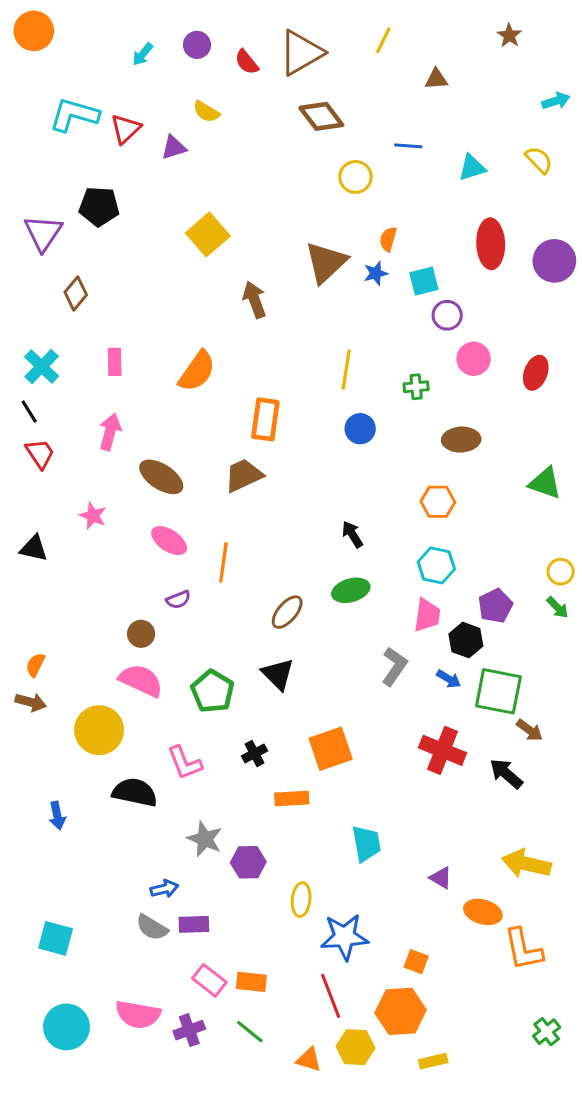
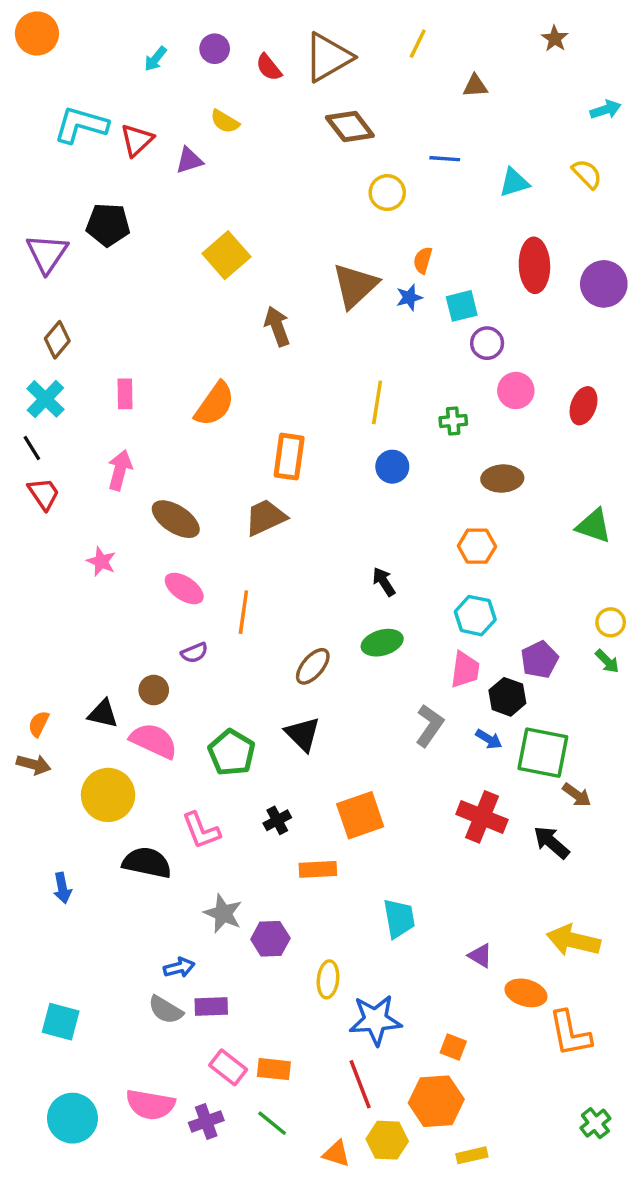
brown diamond: (76, 293) -> (57, 340), moved
black triangle: (34, 548) -> (103, 714), moved

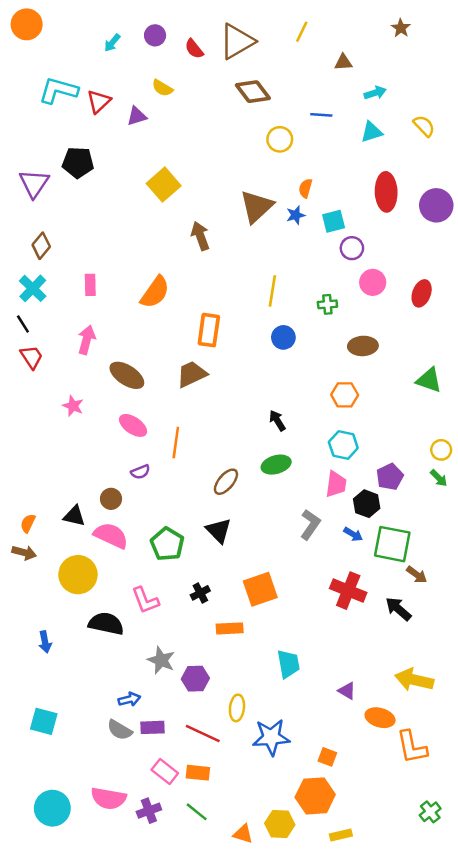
cyan arrow: (606, 110) -> (375, 93), moved
cyan square: (61, 1022) -> (44, 721), moved
red line: (360, 1084) -> (203, 734), moved, turned -44

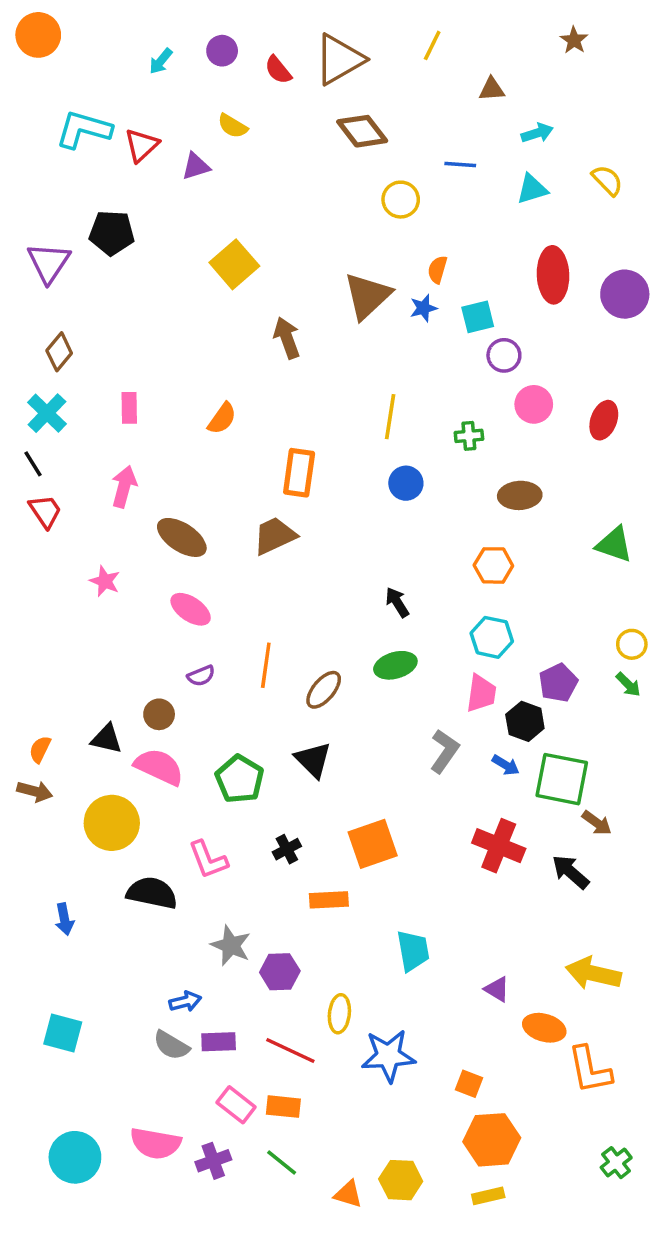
orange semicircle: (155, 292) -> (222, 418), size x0.7
orange line: (176, 443) -> (266, 665), moved
orange hexagon: (315, 796) -> (492, 1140), moved

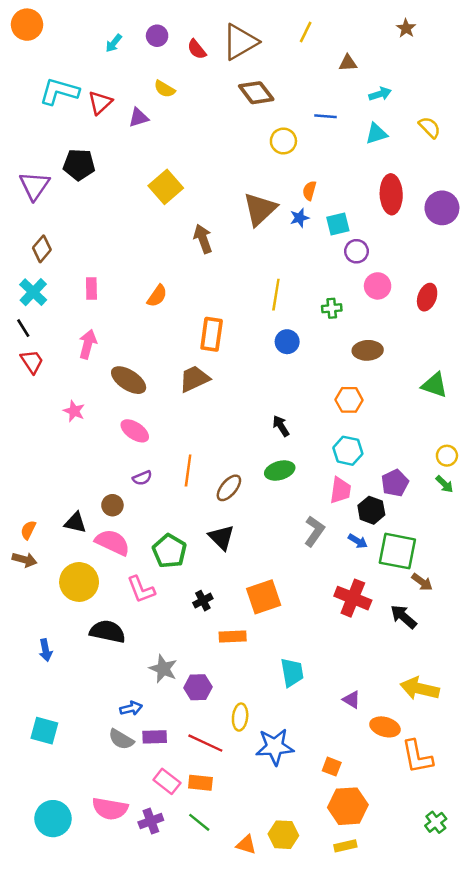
pink L-shape: (208, 860) -> (141, 589), moved

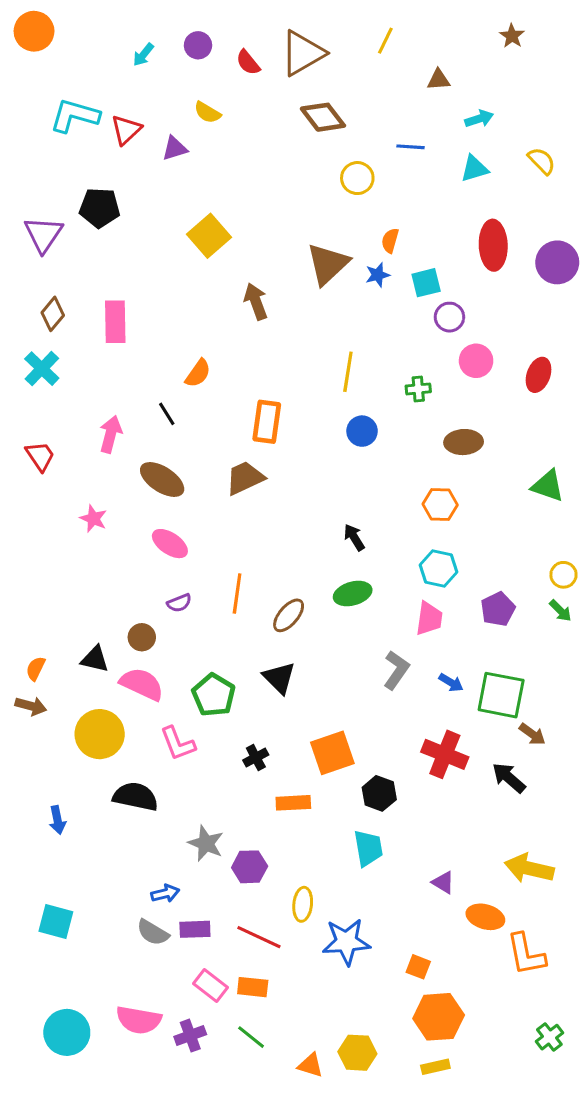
pink rectangle: (91, 288) -> (115, 322), moved, size x1.5
black line: (23, 328) -> (167, 414), moved
black hexagon: (371, 510) -> (379, 793), moved

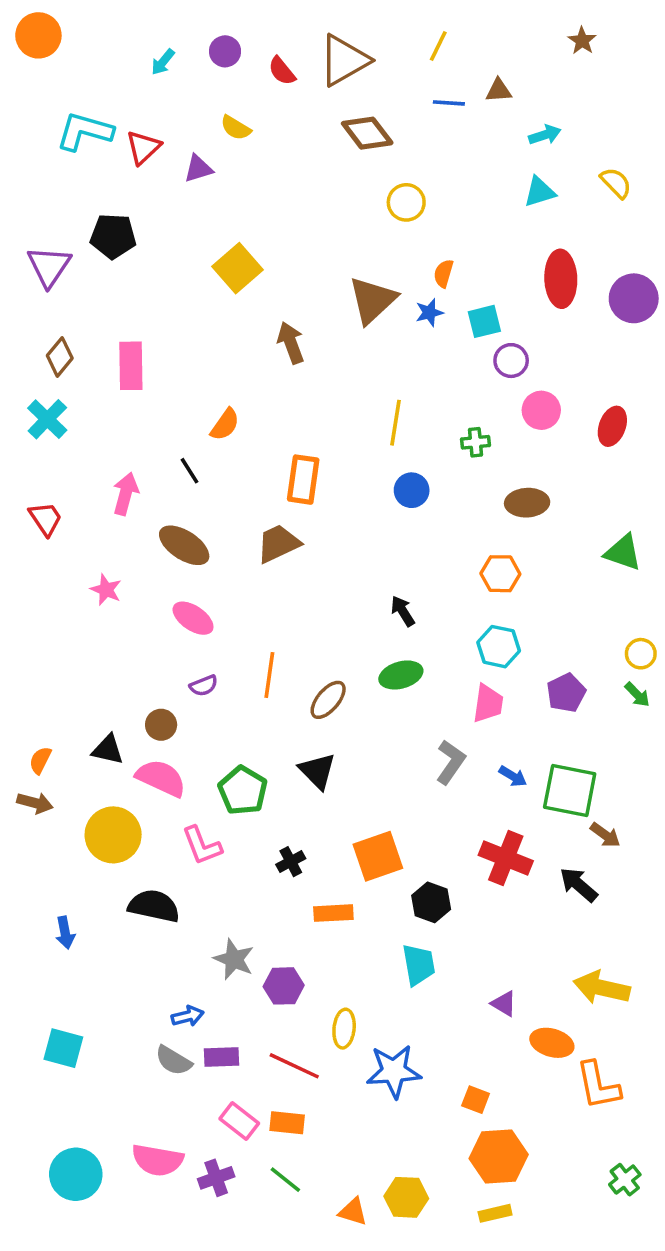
blue line: (410, 147) -> (449, 103), moved

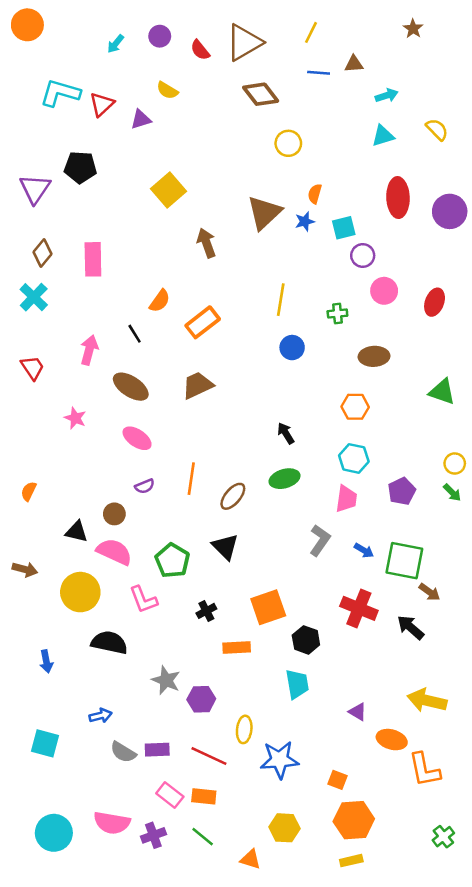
orange rectangle: (303, 480) -> (203, 322), moved, turned 44
orange semicircle: (40, 760) -> (29, 491), moved
blue arrow: (188, 1016) -> (100, 716), moved
yellow hexagon: (406, 1197) -> (285, 828), moved

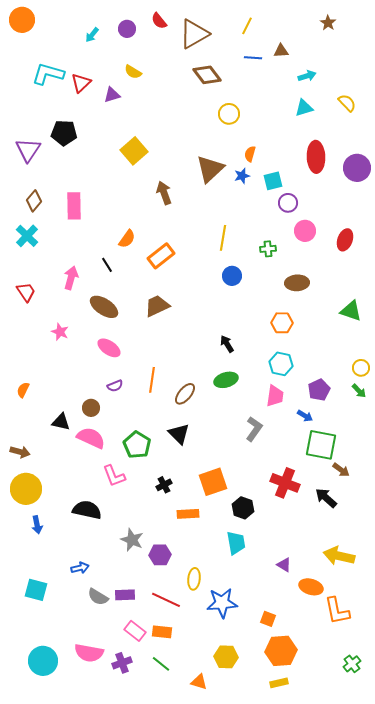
red semicircle: (200, 50) -> (159, 21), moved
blue arrow: (364, 550) -> (305, 416), moved
yellow circle: (80, 592) -> (26, 489), moved

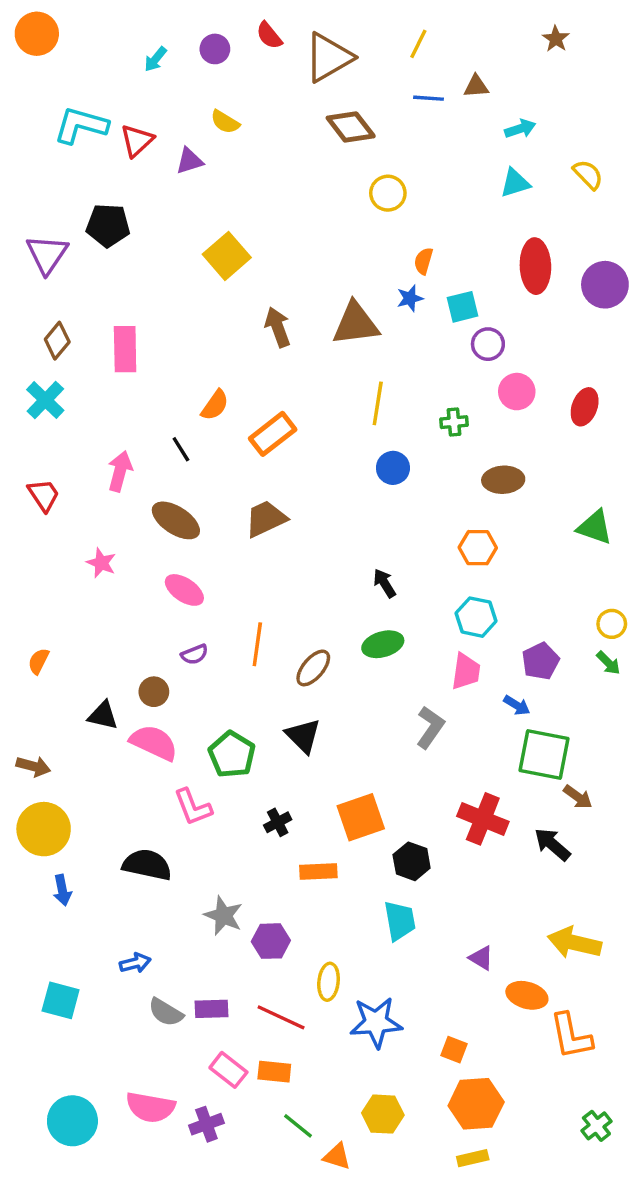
brown triangle: (210, 169) -> (356, 324), moved, turned 36
green line: (161, 664) -> (298, 1126), moved

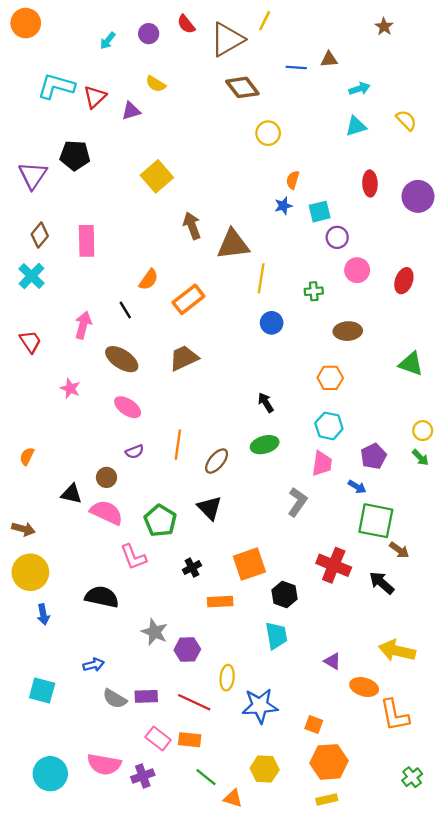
yellow line: (418, 44) -> (265, 21), moved
red ellipse: (535, 266) -> (370, 183), size x0.7
brown triangle: (356, 324) -> (233, 244), moved

